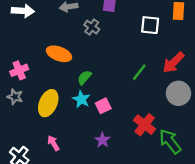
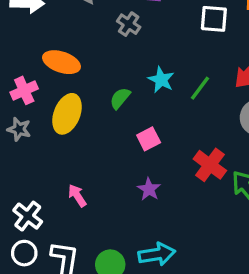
orange ellipse: (59, 54) -> (62, 62), moved
cyan star: (81, 99) -> (161, 80), moved
yellow ellipse: (48, 103) -> (67, 114), moved

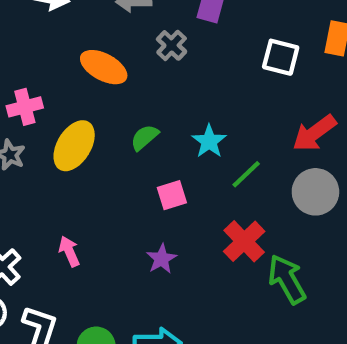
orange ellipse: (62, 62) -> (104, 67), moved
cyan star: (161, 80) -> (209, 141), moved
green line: (200, 88) -> (246, 174), moved

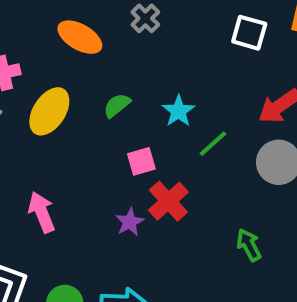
red cross: (244, 241) -> (168, 201), moved
pink arrow: (69, 251) -> (42, 212), size x1.4
green arrow: (287, 279) -> (249, 245), size x0.7

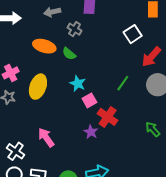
white square: (249, 33) -> (133, 34), moved, turned -36
green semicircle: (117, 105) -> (69, 54), moved, turned -88
cyan star: (179, 111) -> (78, 84), moved

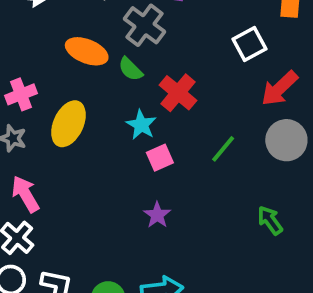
gray cross: (75, 29) -> (144, 25), size x1.5
green line: (123, 83) -> (223, 149), moved
red cross: (108, 117) -> (178, 93), moved
pink arrow: (46, 137) -> (25, 194), moved

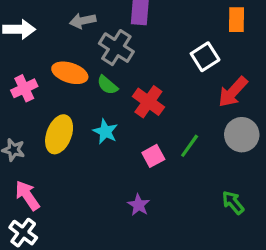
pink cross: (21, 94) -> (24, 88), moved
cyan star: (141, 125) -> (105, 132), moved
pink square: (160, 158) -> (153, 156), moved

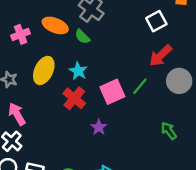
red arrow: (233, 92) -> (161, 56), moved
red cross: (148, 102) -> (74, 98), moved
pink square: (153, 156) -> (112, 92), size x1.5

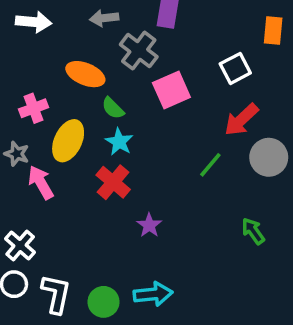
pink cross: (21, 34) -> (34, 108), moved
green semicircle: (82, 37) -> (113, 108), moved
pink square: (112, 92) -> (171, 90), moved
pink arrow: (17, 114) -> (41, 182), moved

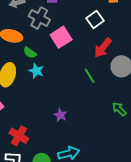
green line: (210, 165) -> (89, 76), turned -63
red cross: (113, 182) -> (19, 136), moved

